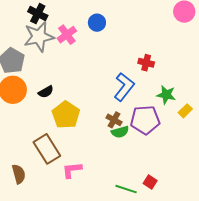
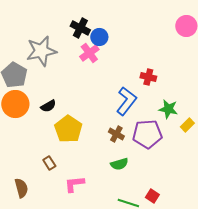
black cross: (38, 14) -> (80, 28), moved
pink cross: (67, 35) -> (89, 53), moved
green semicircle: (120, 132) -> (119, 164), moved
brown rectangle: (47, 149) -> (49, 163), size x0.5

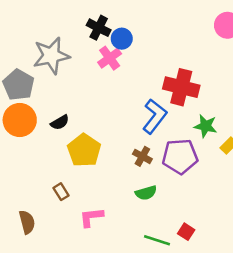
red cross: (148, 77) -> (181, 87), size x1.8

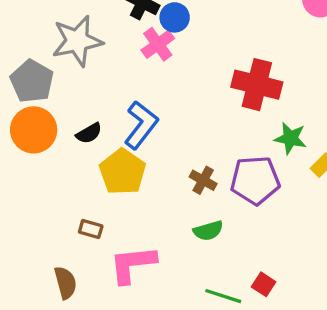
blue L-shape: (155, 116) -> (141, 125), moved
brown rectangle: (61, 192) -> (91, 229), turned -42
pink L-shape: (91, 217) -> (133, 264), size x1.4
brown semicircle: (27, 222) -> (65, 283), moved

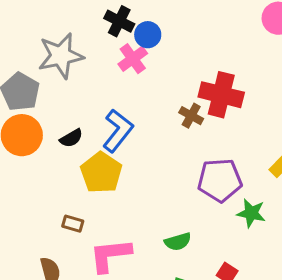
green star: (290, 138) -> (251, 213), moved
brown cross: (203, 180) -> (191, 116), moved
green semicircle: (208, 231) -> (178, 242), moved

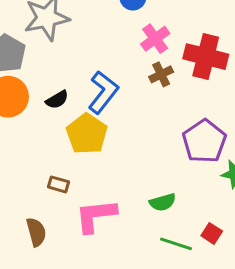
pink cross: (133, 59) -> (155, 39), moved
brown cross: (191, 116) -> (161, 74), moved, turned 35
purple pentagon: (220, 180) -> (204, 141), turned -30

